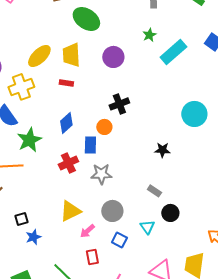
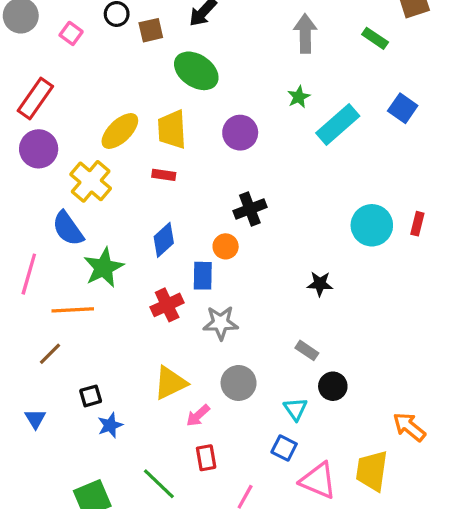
yellow cross: (21, 87) -> (91, 181), turned -30
blue square: (119, 240) -> (284, 448), moved

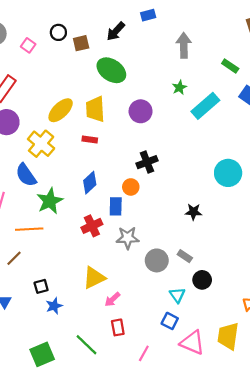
green rectangle: (375, 38) -> (230, 66), moved
gray circle: (239, 383) -> (157, 260), moved

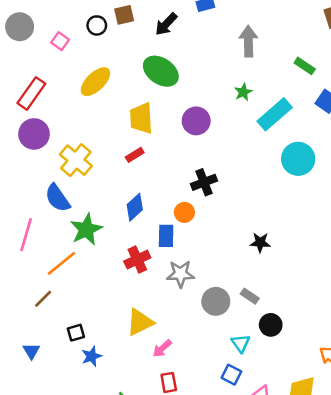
brown square: (81, 43) -> (124, 15), moved
yellow ellipse: (61, 110) -> (95, 82), moved
red rectangle: (90, 139) -> (135, 155), turned -40
cyan circle: (228, 173) -> (298, 159), moved
orange line: (29, 229) -> (61, 263), turned -36

